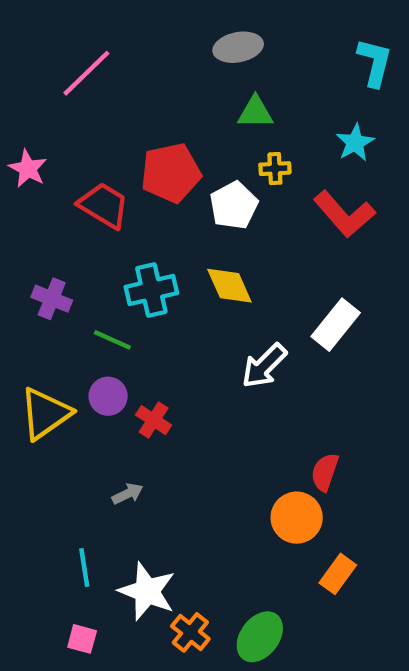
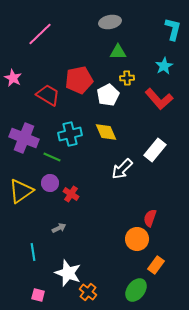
purple cross: (52, 299) -> (24, 138), size x1.6
cyan line: (84, 567) -> (33, 252), moved
green ellipse: (260, 637) -> (136, 290), moved

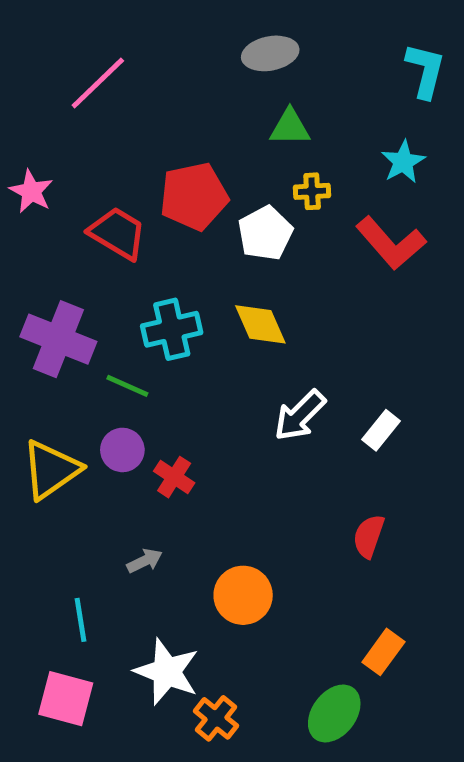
white rectangle: (155, 150) -> (381, 430), moved, size x0.7
orange circle: (137, 239) -> (243, 595), moved
pink square: (38, 295) -> (66, 699), moved, size x1.6

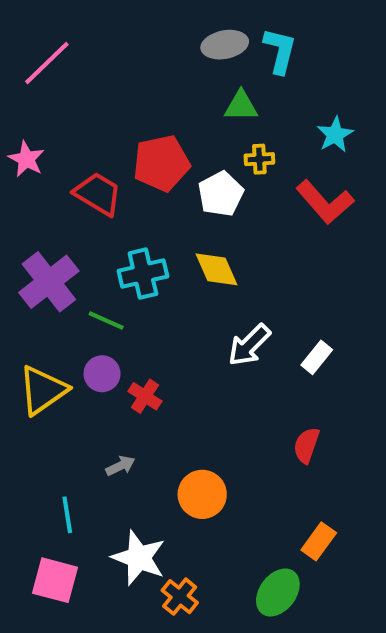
cyan L-shape: (425, 71) -> (280, 51), moved
pink line: (98, 83) -> (47, 63), moved
purple cross: (58, 339) -> (49, 282), turned 30

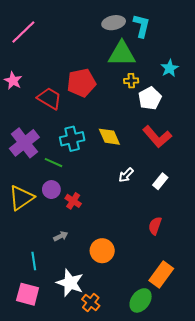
green triangle: (241, 106) -> (122, 54), size x1.6
white pentagon: (221, 194) -> (150, 98), moved
red L-shape: (325, 202) -> (157, 137), moved
white arrow: (249, 345) -> (126, 175), size x0.7
orange rectangle: (319, 541) -> (161, 275), size x1.4

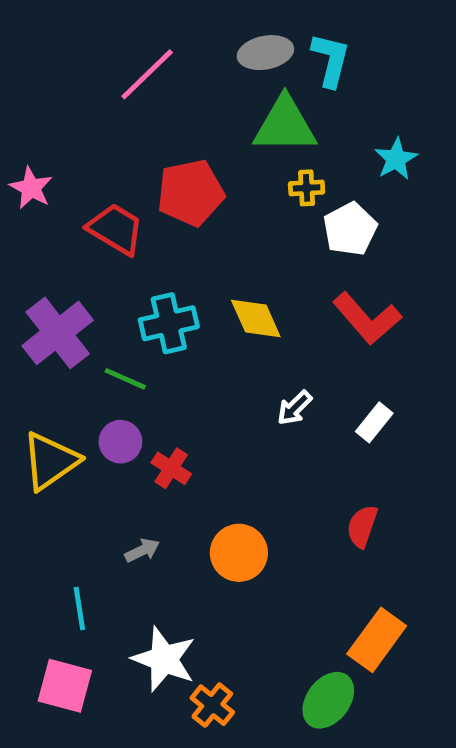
pink line: (23, 32) -> (147, 74), moved
orange circle: (102, 251) -> (239, 553), moved

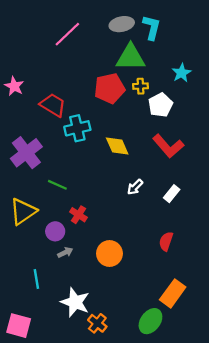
red pentagon: (191, 193) -> (109, 88), moved
cyan cross: (169, 323) -> (77, 128), moved
green line: (125, 379) -> (57, 185), moved
purple circle: (120, 442) -> (55, 231), moved
pink square: (65, 686) -> (19, 326), moved

